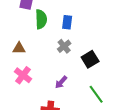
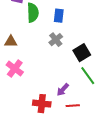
purple arrow: (61, 82) -> (63, 90), moved
green line: (96, 94) -> (88, 76), moved

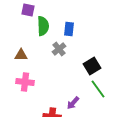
gray cross: (56, 40) -> (59, 49), moved
pink cross: (15, 69) -> (25, 82), turned -30

